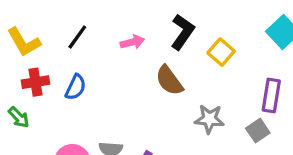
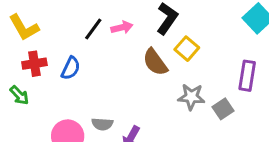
black line: (77, 37) -> (93, 29), moved
yellow square: (221, 52) -> (187, 49), moved
gray square: (258, 131) -> (223, 109), moved

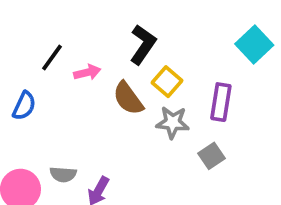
pink arrow: (122, 27) -> (87, 72), moved
purple rectangle: (247, 76) -> (221, 102), moved
gray star: (191, 97) -> (173, 122), moved

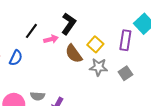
black L-shape: (143, 45) -> (69, 24), moved
purple rectangle: (221, 102) -> (125, 40), moved
gray square: (212, 156) -> (125, 73), moved

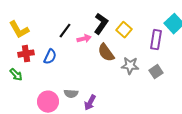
yellow square: (95, 44) -> (124, 30), moved

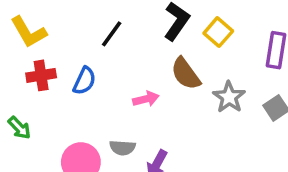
pink arrow: (84, 39) -> (146, 99), moved
gray star: (130, 66) -> (229, 97), turned 30
green arrow: (16, 75) -> (19, 128), moved

